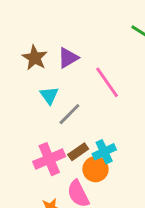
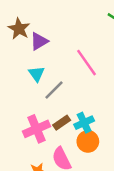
brown star: (35, 58) -> (19, 29), moved
purple triangle: (68, 58) -> (39, 41), moved
orange circle: (96, 169) -> (88, 141), moved

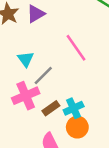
purple triangle: (39, 41) -> (36, 14), moved
pink cross: (37, 129) -> (26, 96), moved

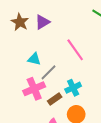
cyan triangle: (26, 59) -> (34, 59), turned -40
cyan cross: (74, 108) -> (73, 88), moved

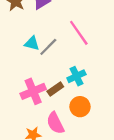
gray line: (49, 72) -> (48, 47), moved
pink cross: (34, 89) -> (33, 91), moved

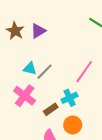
pink line: (79, 33) -> (84, 72), moved, turned 70
pink cross: (33, 91) -> (25, 96), moved, turned -30

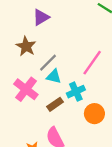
brown star: (15, 31) -> (26, 46), moved
cyan triangle: (30, 69) -> (54, 76), moved
orange circle: (73, 125) -> (94, 114), moved

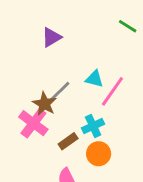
brown star: (26, 46) -> (44, 104), moved
cyan triangle: (54, 76) -> (94, 79), moved
orange circle: (94, 114) -> (99, 154), moved

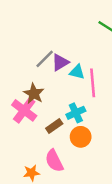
purple triangle: (51, 37) -> (60, 62), moved
gray line: (60, 91) -> (45, 59), moved
pink line: (112, 91) -> (93, 83), turned -40

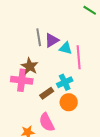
gray line: (45, 59) -> (39, 37), turned -54
pink cross: (24, 110) -> (22, 80), turned -30

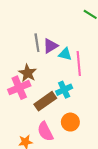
pink cross: (22, 80) -> (19, 88), turned -30
brown rectangle: (47, 93) -> (45, 101), size x1.5
orange circle: (69, 102) -> (70, 122), moved

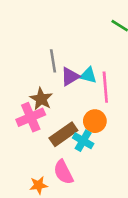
purple triangle: (51, 46) -> (70, 77), moved
cyan cross: (64, 90) -> (83, 141), moved, turned -35
orange circle: (70, 122) -> (95, 121), moved

